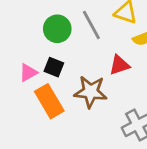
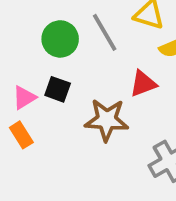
orange rectangle: (49, 101) -> (21, 135), moved, size x0.6

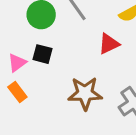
brown star: (107, 120) -> (85, 93), moved

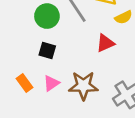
pink triangle: (17, 63) -> (51, 83), moved

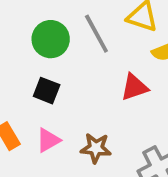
brown star: (83, 86) -> (96, 148), size x0.7

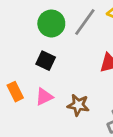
gray line: (96, 34) -> (85, 22), turned 60

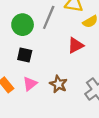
brown star: (78, 105) -> (58, 84), turned 30

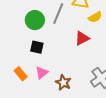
brown star: (58, 84) -> (63, 83), moved

